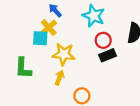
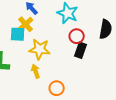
black rectangle: (107, 55) -> (81, 50), turned -49
yellow arrow: (59, 78) -> (36, 71), turned -40

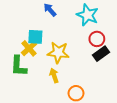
yellow cross: (26, 24) -> (29, 48), moved
black rectangle: (81, 50) -> (101, 54), turned 35

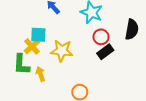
yellow arrow: (54, 75) -> (40, 74), moved

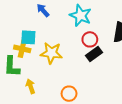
yellow cross: (32, 46) -> (22, 49), turned -35
yellow arrow: (40, 74) -> (30, 86), moved

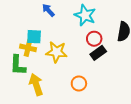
yellow arrow: (30, 86) -> (36, 85), size x1.5
orange circle: (69, 94) -> (79, 84), moved

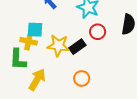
black rectangle: (98, 53) -> (77, 47), moved
yellow arrow: (36, 85) -> (37, 80), turned 50

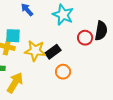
red circle: (98, 32) -> (85, 38), moved
orange circle: (82, 78) -> (63, 72), moved

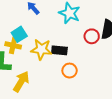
cyan square: (13, 36) -> (19, 34), turned -35
black rectangle: (53, 52) -> (59, 50), turned 42

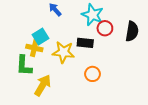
red circle: (92, 36) -> (105, 28), moved
black rectangle: (59, 50) -> (85, 43), moved

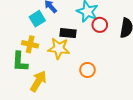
cyan square: (41, 37) -> (37, 19), moved
black rectangle: (85, 43) -> (68, 33), moved

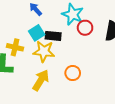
cyan square: (37, 19) -> (37, 33), moved
yellow arrow: (38, 81) -> (41, 80), moved

